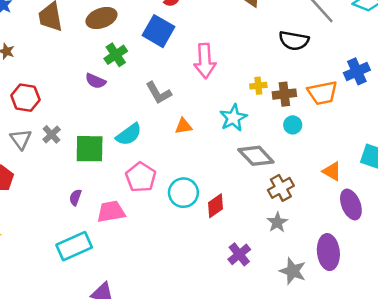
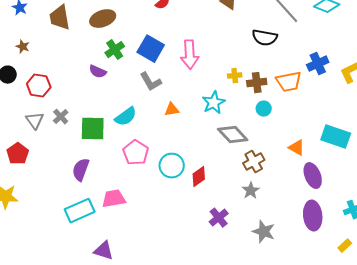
blue square: (158, 31) -> (151, 49), moved
purple semicircle: (75, 197) -> (81, 170), size x1.6
pink trapezoid: (111, 212) -> (114, 199), moved
purple ellipse: (328, 252) -> (313, 216), moved

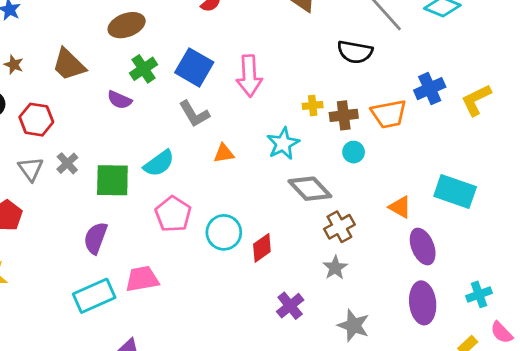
brown trapezoid: (60, 18) -> (69, 65), moved, turned -36

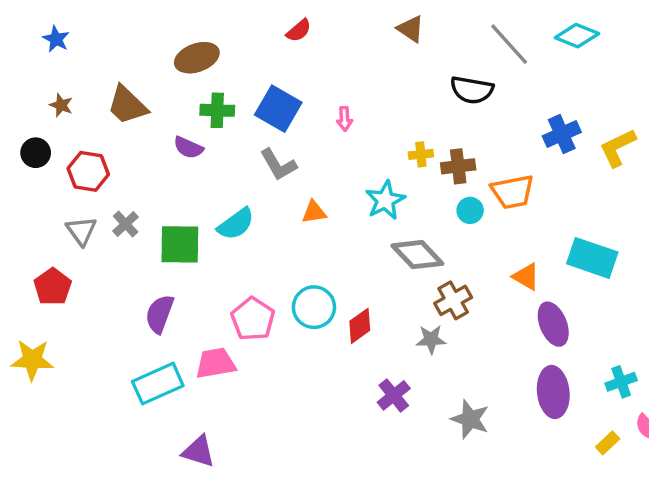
green cross: (143, 69) -> (217, 110), turned 36
pink arrow: (249, 76) -> (344, 119), size x0.5
orange trapezoid: (389, 114) -> (512, 192), moved
pink pentagon: (173, 214) -> (253, 319), moved
gray star: (335, 268) -> (431, 339), moved, turned 30

